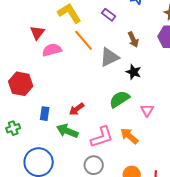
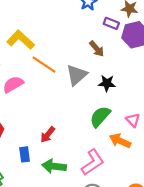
purple rectangle: (109, 15) -> (111, 23), moved
red arrow: (77, 109) -> (48, 135), moved
orange arrow: (129, 136) -> (120, 141), moved

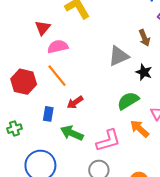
orange line: (44, 65) -> (57, 76), moved

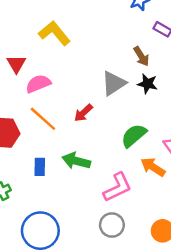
black star: (144, 72) -> (147, 84), moved
red arrow: (75, 102) -> (83, 113), moved
green arrow: (72, 133) -> (76, 161), moved

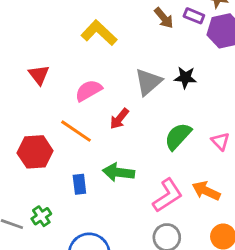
yellow L-shape: (54, 33) -> (99, 33), moved
brown arrow: (141, 56) -> (164, 18), moved
pink semicircle: (38, 84) -> (89, 91), moved
orange arrow: (153, 167) -> (206, 191), moved

